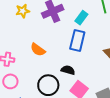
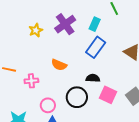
blue rectangle: (77, 40) -> (96, 47), turned 35
pink circle: (10, 81) -> (48, 105), moved

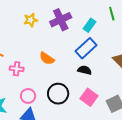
black semicircle: (93, 78) -> (85, 70), moved

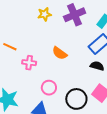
black circle: (58, 94) -> (76, 99), moved
pink circle: (28, 96) -> (49, 88), moved

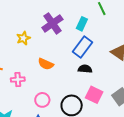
yellow star: (45, 14) -> (23, 38), moved

